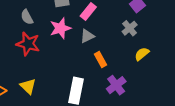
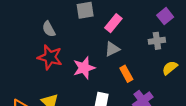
pink star: (60, 28) -> (84, 68), moved
gray cross: (130, 28) -> (157, 41), turned 32

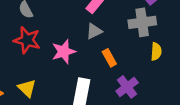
gray cross: (157, 41) -> (142, 22), size x1.5
yellow semicircle: (170, 68) -> (156, 52), turned 133

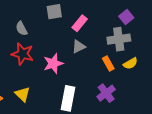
yellow semicircle: (156, 52) -> (130, 63), turned 56
orange rectangle: (109, 58) -> (108, 63), moved

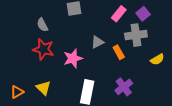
pink rectangle: (80, 23) -> (119, 14), moved
orange rectangle: (108, 63) -> (119, 52), moved
yellow semicircle: (130, 63) -> (157, 59), moved

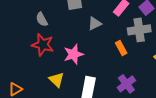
gray triangle: (97, 42) -> (95, 24), moved
yellow triangle: (43, 88) -> (57, 80), moved

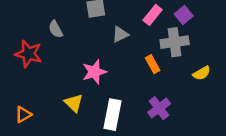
red star: (43, 45) -> (28, 54), moved

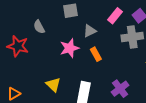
orange rectangle: (153, 64) -> (96, 54), moved
pink star: (94, 72) -> (69, 48), moved

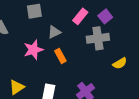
yellow triangle: (53, 85) -> (17, 87), turned 42

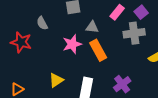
gray triangle: (54, 32) -> (92, 27), turned 32
orange rectangle: (60, 56) -> (98, 50), size x1.5

